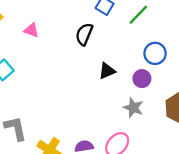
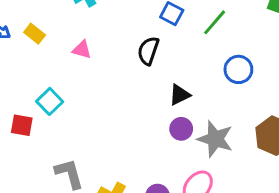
purple circle: (142, 79) -> (181, 129), moved
gray star: (133, 108) -> (215, 139), size x1.4

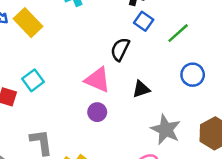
yellow rectangle: (35, 34) -> (28, 23), size x1.6
pink triangle: (82, 50) -> (98, 80), moved, size x1.6
purple circle: (181, 129) -> (97, 112), moved

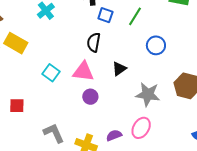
cyan square: (33, 80) -> (51, 73), moved

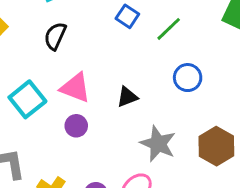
black semicircle: (94, 42) -> (55, 36), moved
cyan square: (51, 73) -> (27, 99), moved, size x1.4

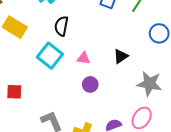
pink triangle: (75, 88) -> (84, 58), size x0.6
cyan square: (27, 99) -> (50, 56), moved

